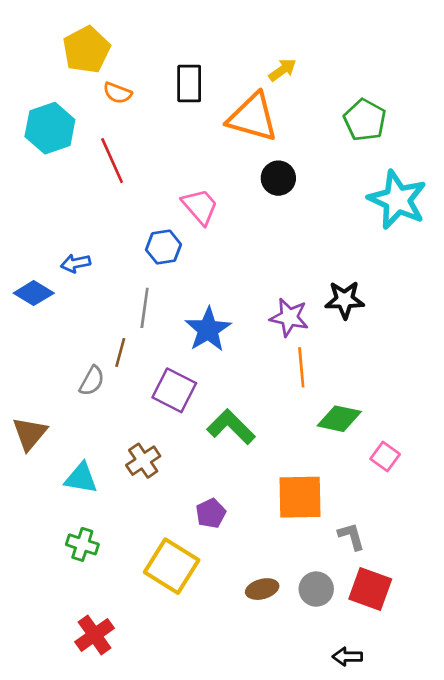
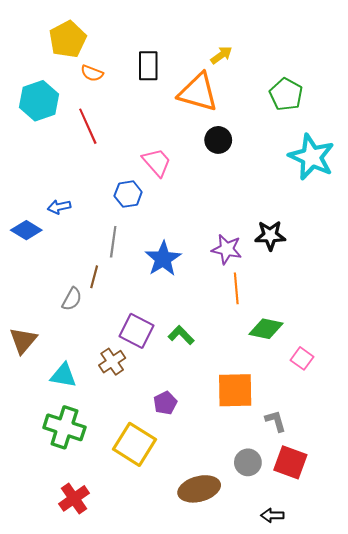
purple square: (174, 390) -> (137, 331), moved
green L-shape: (231, 427) -> (181, 335), size x0.7
green cross: (82, 544) -> (64, 427), size x1.6
brown ellipse: (262, 589) -> (199, 489), moved, size x1.6

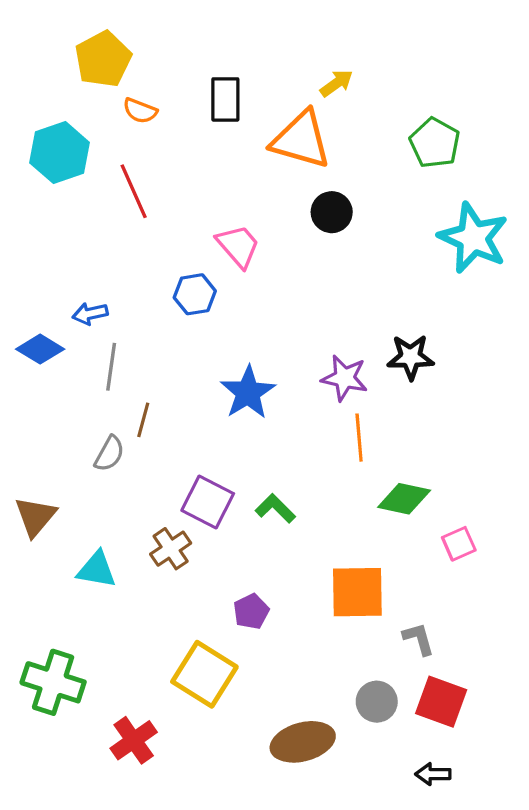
gray line: (113, 242) -> (111, 367), moved
pink square: (302, 358) -> (459, 544), turned 30
green cross: (64, 427) -> (53, 682), moved
red cross: (74, 498) -> (134, 740), moved
black arrow: (272, 515) -> (433, 774), moved

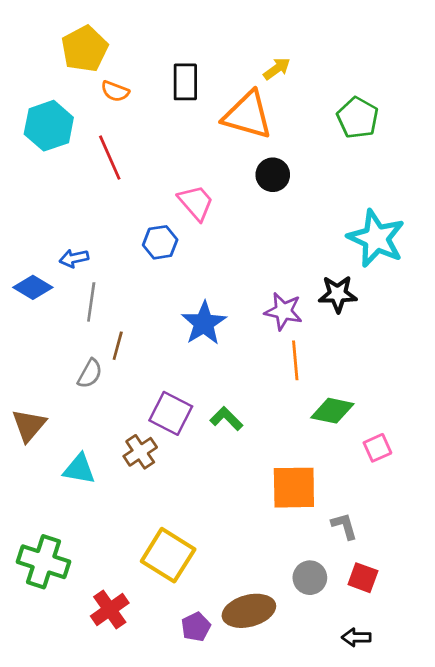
cyan star: (473, 238) -> (376, 238), moved
purple pentagon: (251, 611) -> (196, 627), moved
red square: (441, 702) -> (363, 578), size x0.7

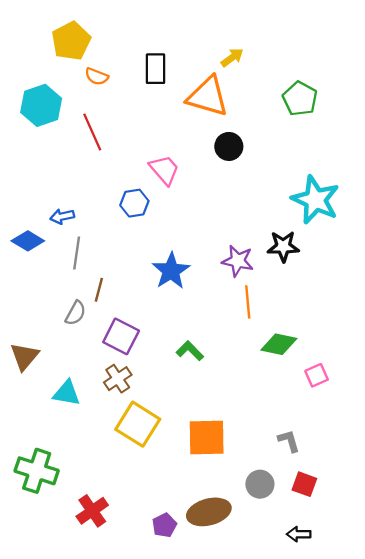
purple square: (171, 413) -> (121, 336), moved
orange square: (294, 488) -> (207, 438), moved
yellow square: (168, 555) -> (138, 424), moved

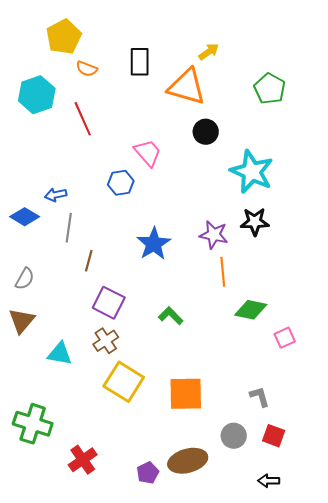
cyan star: (315, 200) -> (252, 172), moved
gray semicircle: (76, 313) -> (25, 279), moved

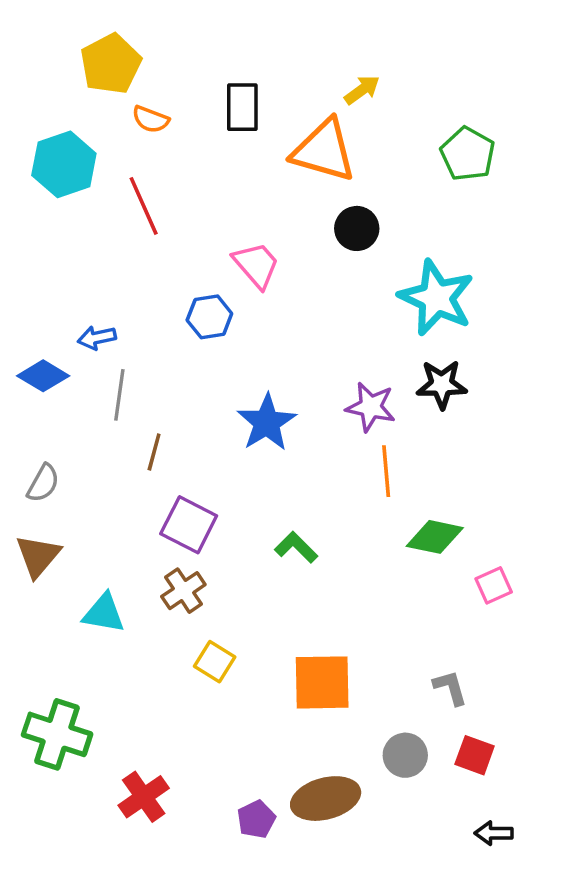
yellow square: (124, 382) -> (215, 662), size x0.6
black arrow: (269, 481) -> (494, 833), moved

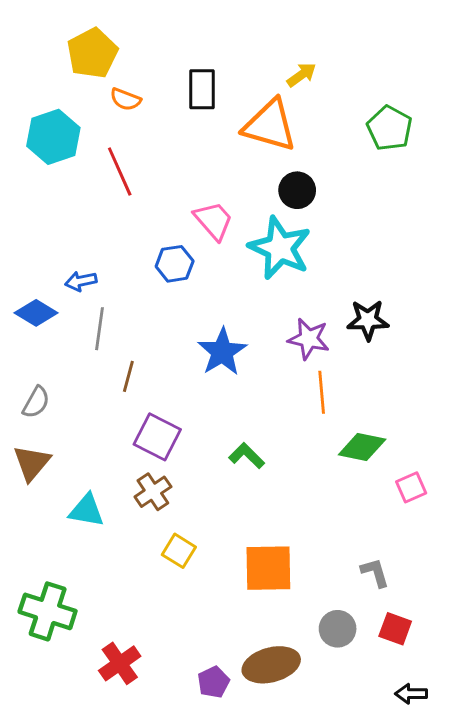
cyan star: (436, 298) -> (280, 248), moved

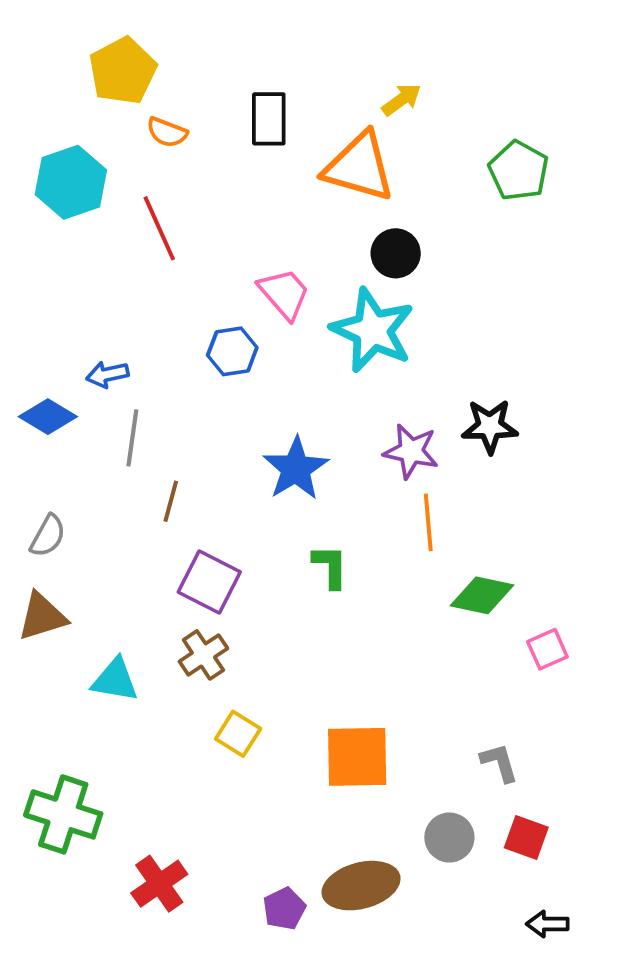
green L-shape: (247, 456) -> (330, 567), moved, turned 45
brown triangle: (32, 463) -> (42, 617), turned 33

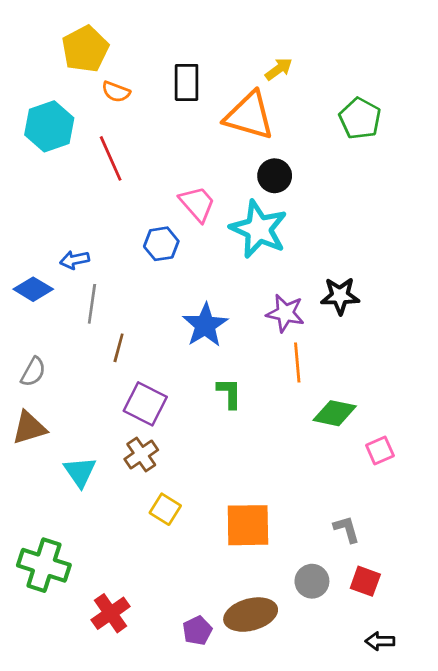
cyan triangle: (115, 680) -> (80, 472), turned 45

